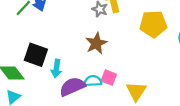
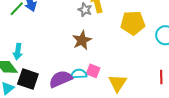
black square: (36, 55) -> (28, 79), moved
cyan arrow: (56, 68) -> (18, 51), moved

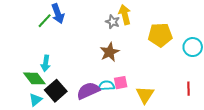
pink square: (93, 71) -> (121, 83), turned -32
black square: (28, 79) -> (56, 91), turned 30

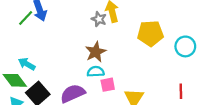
cyan arrow: (46, 63) -> (27, 64), turned 112
cyan semicircle: (106, 86) -> (96, 72), moved

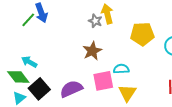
cyan semicircle: (96, 72) -> (121, 69), moved
pink square: (108, 85) -> (103, 81), size x1.5

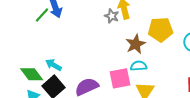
brown star: (92, 51) -> (136, 44), moved
cyan arrow: (29, 62) -> (53, 65), moved

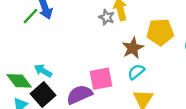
cyan semicircle: (139, 66) -> (136, 72), turned -35
pink square: (120, 78) -> (101, 79), moved

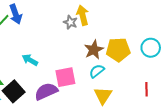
yellow pentagon: (160, 32) -> (118, 50), moved
cyan arrow: (43, 71) -> (30, 60), moved

